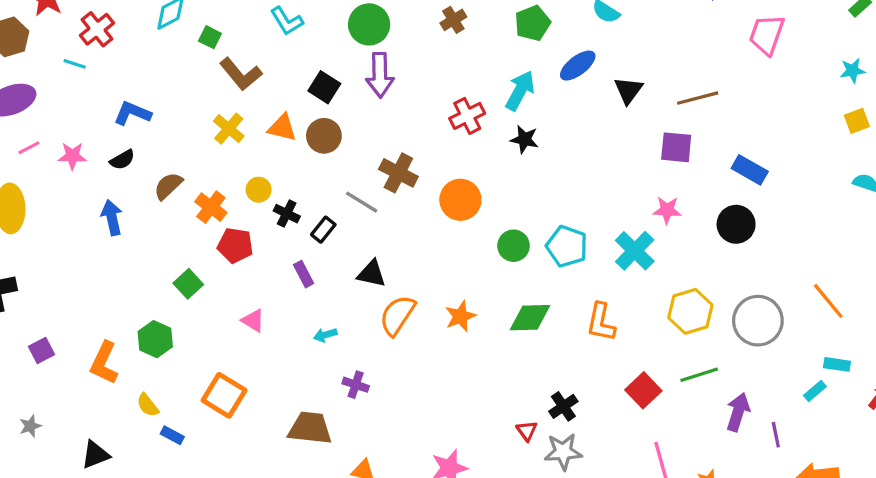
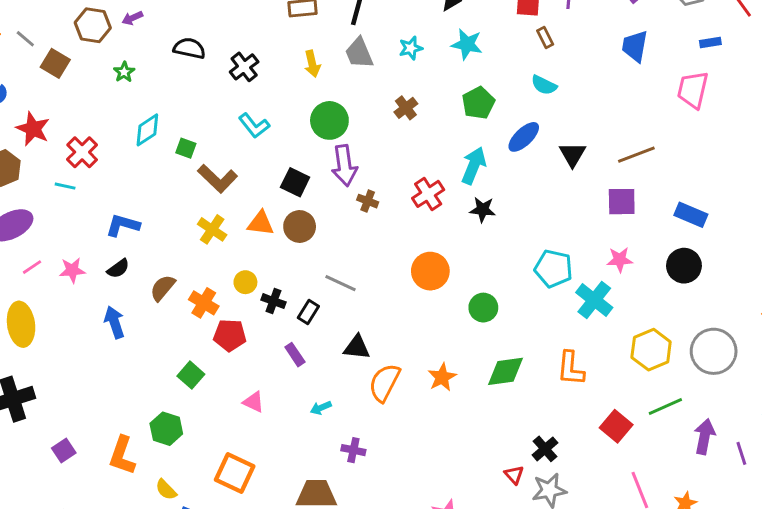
brown cross: (398, 173) -> (368, 201), moved, size x0.6
cyan pentagon: (567, 246) -> (553, 269), moved

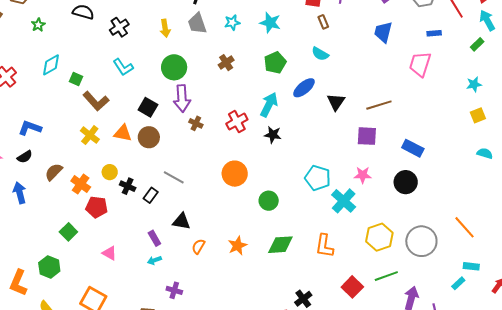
purple rectangle: (295, 355) -> (154, 238), moved
orange semicircle: (384, 383) -> (198, 246), size x0.6

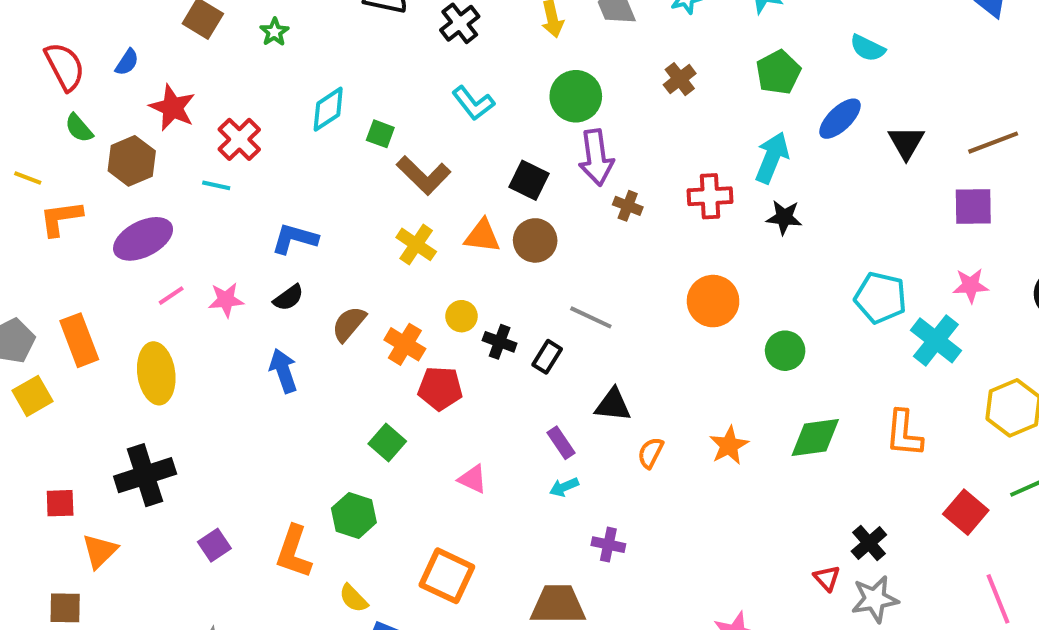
green star: (38, 25) -> (274, 32), moved
red cross: (237, 122) -> (710, 196), turned 30

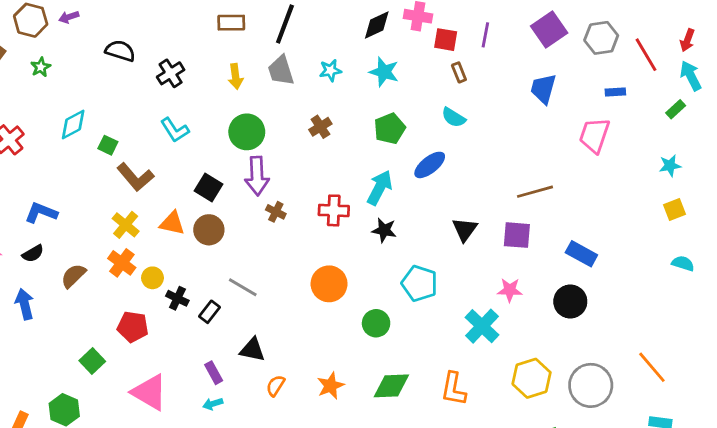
black triangle: (906, 142) -> (465, 229), moved
cyan pentagon: (880, 298) -> (420, 283), moved
orange cross: (405, 344) -> (122, 263), moved
pink triangle: (473, 479) -> (149, 392), size x1.8

